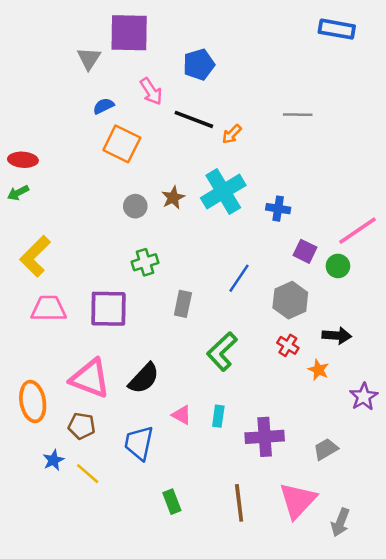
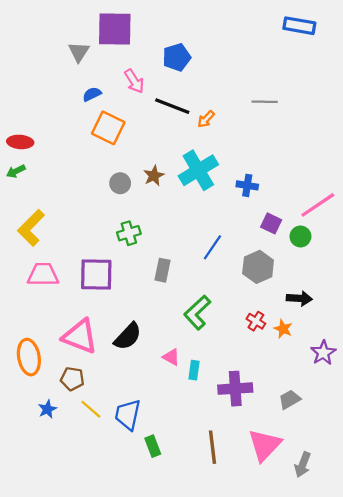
red cross: (288, 345) -> (256, 321), moved
pink triangle: (182, 415) -> (171, 357), moved
blue trapezoid: (139, 443) -> (128, 415), moved
yellow line: (88, 474) -> (91, 409), moved

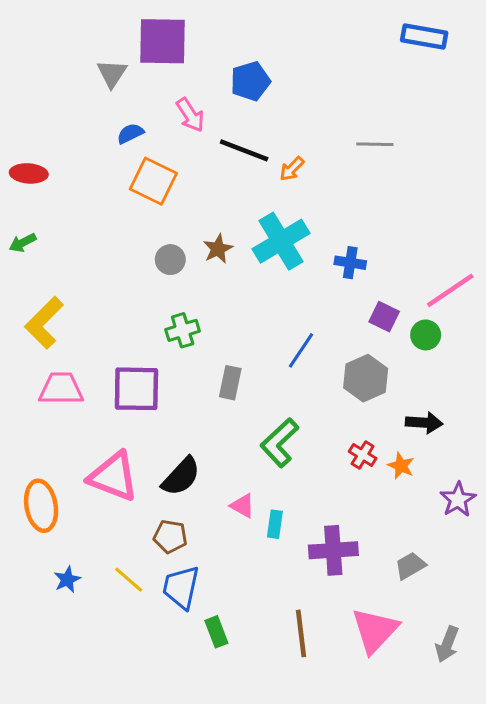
red ellipse: (20, 142) -> (29, 173), moved
brown pentagon: (72, 379) -> (170, 536), moved
gray arrow: (303, 465) -> (447, 644), moved

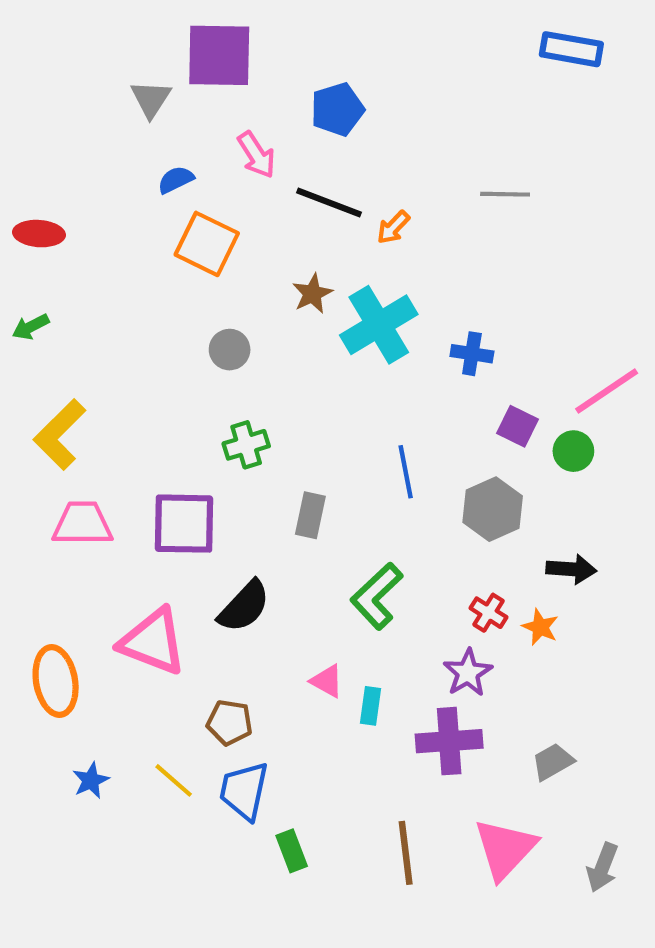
brown star: (218, 249) -> (312, 294), moved
blue line: (301, 350) -> (406, 472), turned -45
black semicircle: (181, 476) -> (244, 606), moved
purple star: (458, 500) -> (468, 673), moved

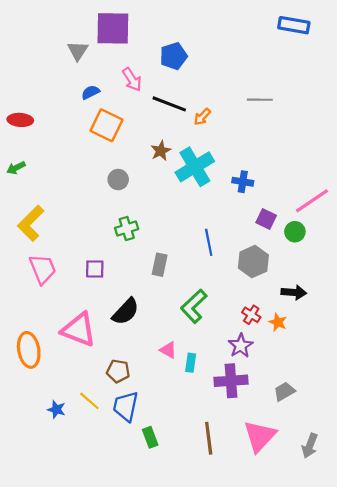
pink trapezoid: (82, 524) -> (43, 269), turned 68
purple square: (184, 524) -> (95, 269), size x0.6
blue star: (91, 780) -> (56, 410), moved, turned -30

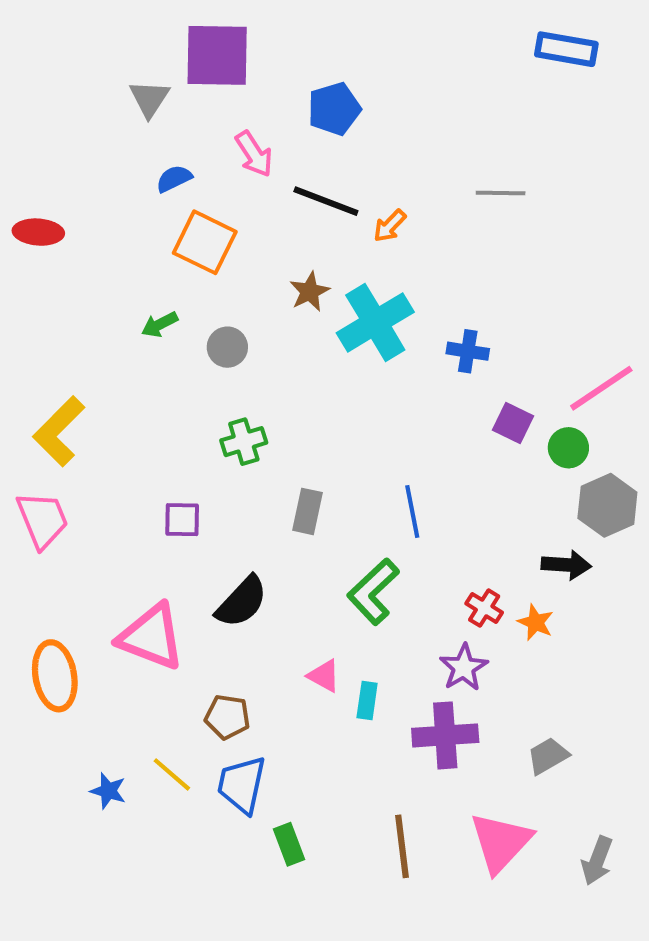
green arrow: (16, 168) -> (160, 324), moved
blue line: (209, 242) -> (412, 511), moved
gray hexagon: (253, 262) -> (607, 505), moved
pink trapezoid: (43, 269) -> (42, 520), moved

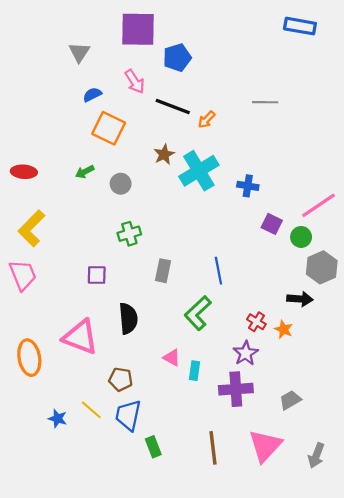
purple square: (217, 55) -> (138, 29), moved
red ellipse: (38, 232) -> (24, 172), moved
black semicircle: (242, 602) -> (128, 318), turned -48

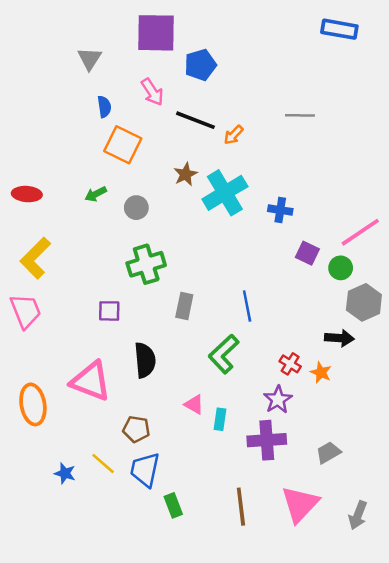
blue semicircle: (92, 95) -> (104, 107), turned 108
green cross: (129, 234) -> (146, 264), size x1.4

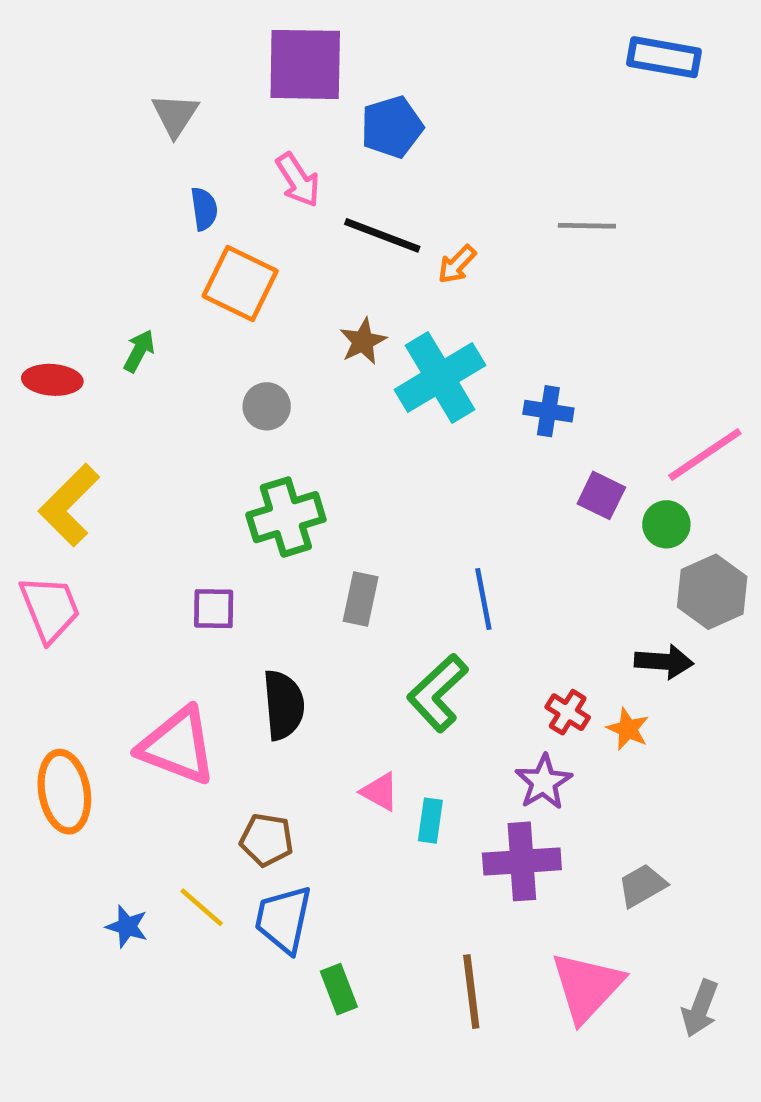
green arrow: (96, 194) -> (139, 351), moved, turned 145

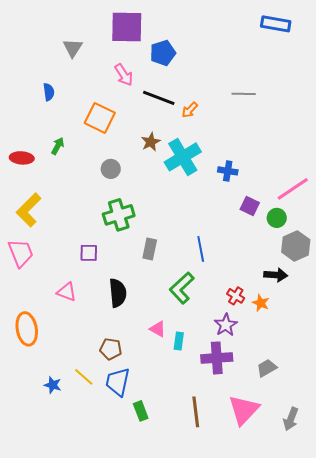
blue semicircle: (204, 209) -> (49, 92), moved
pink triangle: (178, 746) -> (67, 292), moved, size x0.6

